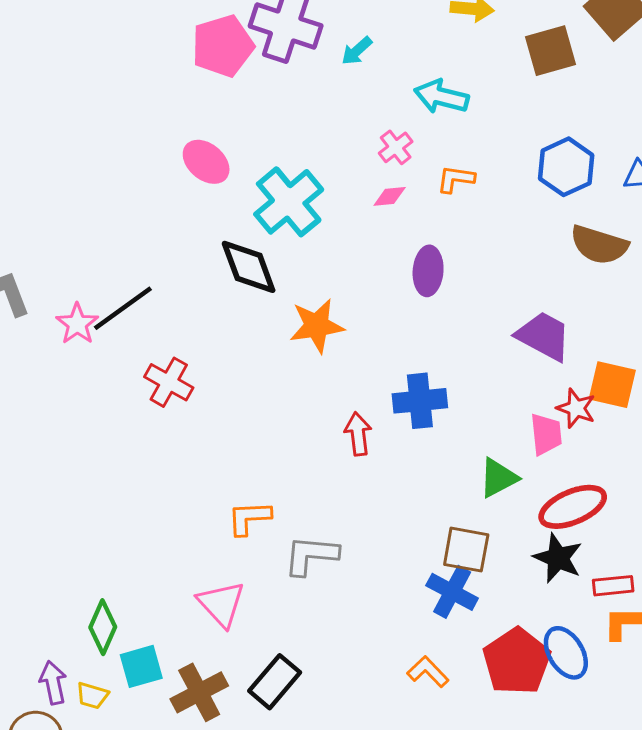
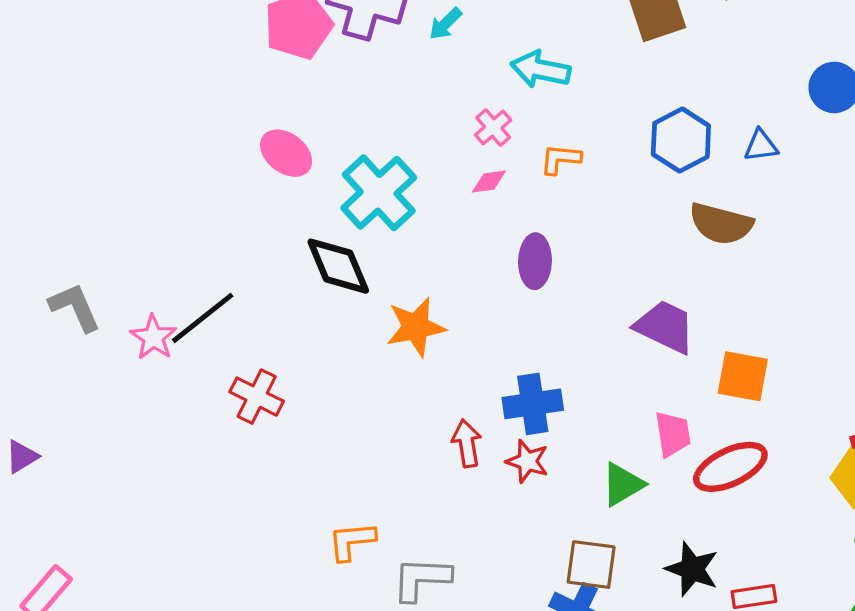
red star: (576, 408) -> (527, 461), moved
red ellipse: (573, 507) -> (730, 467), moved

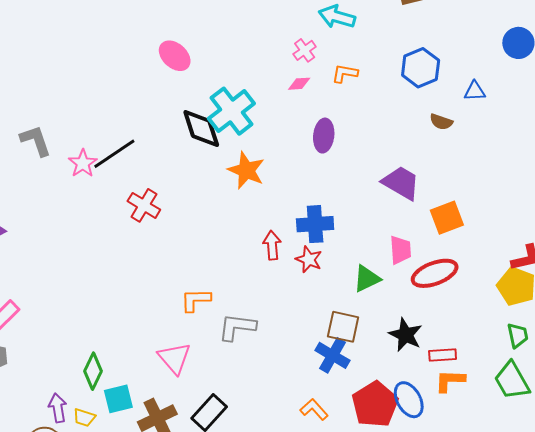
blue triangle: (761, 146) -> (475, 91), moved
cyan cross: (379, 193) -> (231, 111), moved
brown semicircle: (721, 224) -> (441, 122), size x0.6
orange star: (416, 327) -> (246, 170), turned 30
orange square: (743, 376) -> (447, 218), turned -36

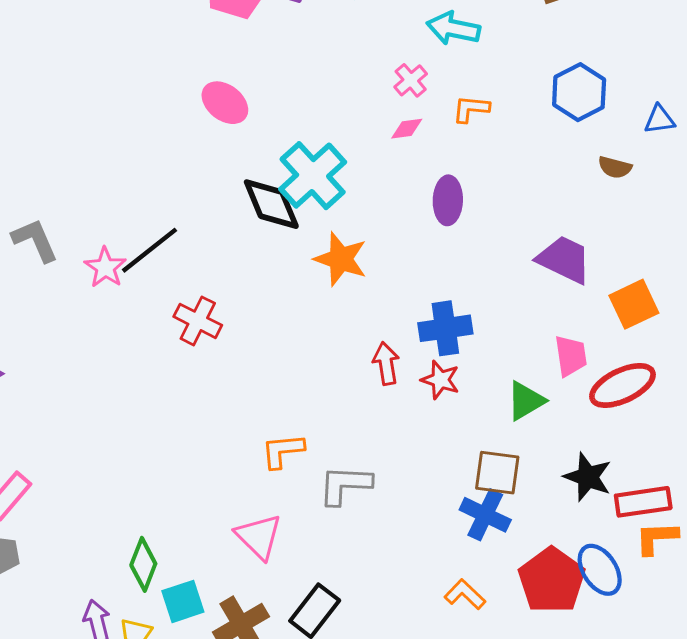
red rectangle: (443, 355) -> (643, 502), size x1.4

